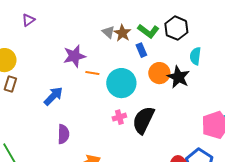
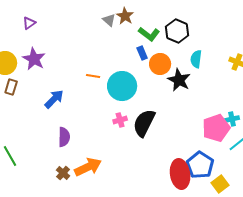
gray triangle: (108, 32) -> (109, 20), moved
brown star: (122, 33) -> (125, 16), moved
purple star: (74, 56) -> (34, 59), moved, turned -30
orange circle: (159, 73) -> (160, 64), moved

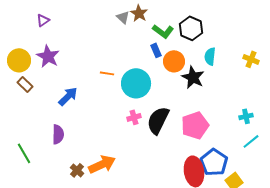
brown rectangle: (11, 87) -> (25, 84), turned -63
pink pentagon: (216, 128) -> (195, 125), moved
purple semicircle: (64, 137) -> (58, 134), moved

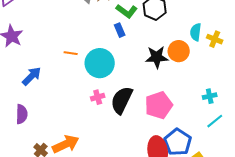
cyan semicircle: (210, 56) -> (196, 32), moved
orange circle: (174, 61) -> (179, 51), moved
black star: (193, 77) -> (157, 57), turned -30

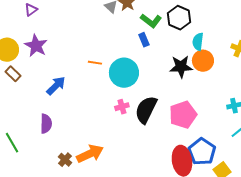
cyan semicircle: (196, 32) -> (198, 42), moved

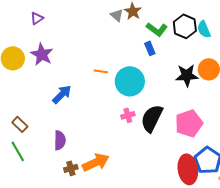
cyan semicircle: (198, 42) -> (204, 29), moved, turned -30
brown rectangle: (13, 74) -> (20, 124), moved
purple semicircle: (46, 124) -> (60, 140), moved
brown cross: (65, 160) -> (71, 168), turned 32

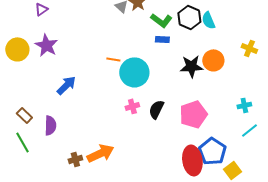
blue rectangle: (150, 48) -> (162, 39), moved, turned -64
orange line: (101, 71) -> (113, 59), moved
black semicircle: (152, 118) -> (156, 109), size x0.7
purple semicircle: (60, 140) -> (50, 125), moved

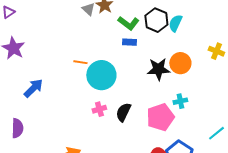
cyan semicircle: (208, 20) -> (175, 23), turned 48
cyan cross: (244, 105) -> (180, 101), moved

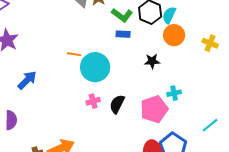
orange circle: (180, 63) -> (174, 35), moved
black star: (158, 69) -> (152, 61), size x0.7

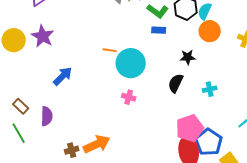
pink cross: (93, 101) -> (129, 97), turned 32
black semicircle: (117, 104) -> (176, 83), moved
pink pentagon: (154, 109) -> (190, 128), moved

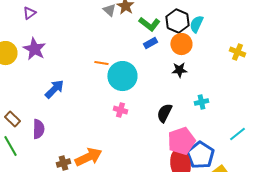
blue rectangle: (159, 30) -> (150, 43), turned -32
orange circle: (210, 31) -> (181, 44), moved
black semicircle: (176, 83) -> (164, 113), moved

